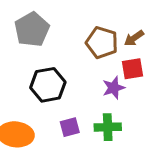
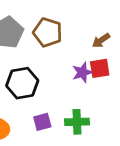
brown pentagon: (102, 43) -> (48, 32), moved
purple star: (114, 88) -> (82, 72), moved

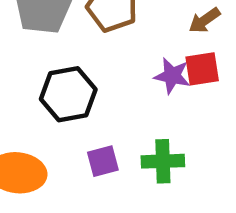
purple star: (82, 72) -> (172, 76), turned 30

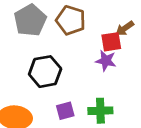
red square: (202, 69) -> (111, 42), moved

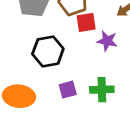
red square: (111, 42) -> (86, 22), moved

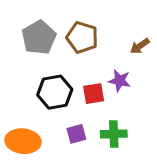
red square: (86, 22) -> (94, 94), moved

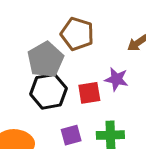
gray pentagon: (39, 37) -> (45, 60), moved

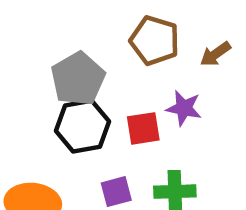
brown pentagon: (77, 34) -> (155, 41), moved

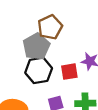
brown pentagon: (155, 41) -> (50, 27), moved, turned 30

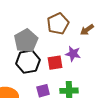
brown pentagon: (50, 27) -> (58, 24), moved

